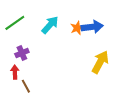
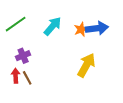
yellow arrow: (100, 62) -> (86, 65), moved
brown line: (26, 86) -> (27, 78), moved

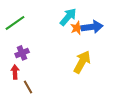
cyan arrow: (53, 26) -> (68, 17), moved
brown line: (27, 78) -> (28, 87), moved

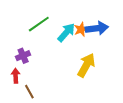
cyan arrow: (68, 17) -> (66, 32), moved
green line: (15, 23) -> (39, 24), moved

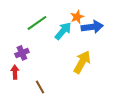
orange star: (81, 29) -> (77, 17), moved
brown line: (29, 92) -> (40, 87), moved

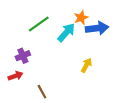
yellow arrow: (82, 62) -> (86, 65), size x0.6
red arrow: (15, 72) -> (16, 76), turned 72

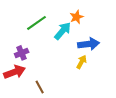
blue arrow: (97, 28) -> (89, 44), moved
red arrow: (16, 76) -> (15, 72), size x1.5

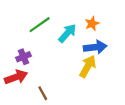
orange star: (77, 17) -> (92, 24), moved
yellow arrow: (82, 62) -> (88, 66), size x1.5

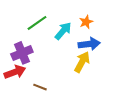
purple cross: (23, 57) -> (22, 53), size x1.5
brown line: (43, 93) -> (40, 87), turned -40

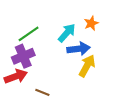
green line: (37, 23) -> (29, 34), moved
blue arrow: (89, 44) -> (79, 49), moved

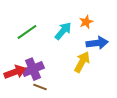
blue arrow: (79, 49) -> (97, 43), moved
purple cross: (23, 56) -> (33, 69), moved

